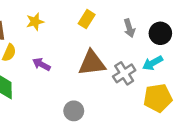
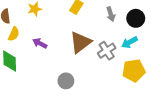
brown triangle: (92, 63) -> (80, 42), turned -30

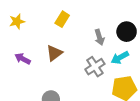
gray arrow: (111, 14) -> (99, 37), moved
brown triangle: (80, 42) -> (54, 53), moved, size x0.7

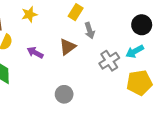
gray arrow: (99, 37) -> (90, 31), moved

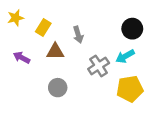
yellow rectangle: (76, 12) -> (43, 27), moved
brown triangle: (68, 47) -> (55, 52), turned 36
gray circle: (64, 94) -> (58, 88), moved

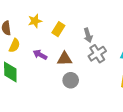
brown triangle: (55, 52) -> (65, 59), moved
gray cross: (99, 66) -> (97, 54), moved

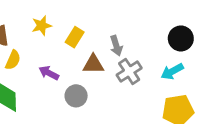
brown triangle: (65, 59) -> (93, 64), moved
gray circle: (71, 80) -> (76, 96), moved

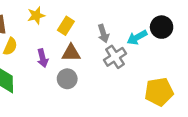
brown triangle: (93, 64) -> (71, 53), moved
cyan arrow: (172, 71) -> (137, 37), moved
purple arrow: (49, 73) -> (43, 58), turned -132

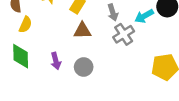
purple arrow: (43, 58) -> (56, 61), moved
gray circle: (67, 79) -> (84, 67), moved

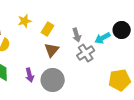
brown triangle: (82, 31) -> (52, 50), turned -49
gray circle: (84, 67) -> (53, 80), size x1.5

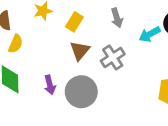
gray arrow: (77, 35) -> (117, 18), moved
gray cross: (86, 53) -> (113, 57), moved

